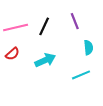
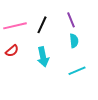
cyan semicircle: (88, 48) -> (74, 41), moved
cyan arrow: (45, 60) -> (43, 57), turned 102

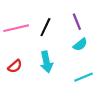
cyan semicircle: (74, 41) -> (80, 45), turned 56
red semicircle: (12, 51) -> (15, 66), moved

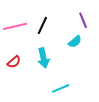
purple line: (77, 22) -> (83, 20), moved
cyan line: (83, 77) -> (61, 88), moved

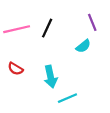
cyan arrow: (43, 58) -> (50, 77), moved
red semicircle: (14, 62) -> (15, 69), turned 72

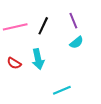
purple line: (92, 22) -> (73, 21), moved
cyan arrow: (50, 77) -> (38, 59), moved

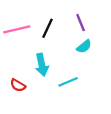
red semicircle: (14, 63) -> (18, 85), moved
cyan line: (62, 90) -> (68, 82), moved

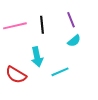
black line: (48, 28) -> (42, 25), turned -30
red semicircle: (18, 85) -> (16, 75), size x1.5

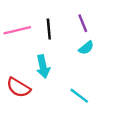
cyan line: (60, 72) -> (79, 96), moved, turned 60

